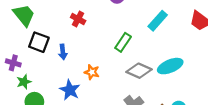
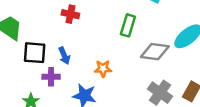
purple cross: (13, 63) -> (51, 77), moved

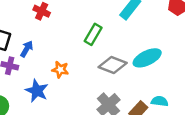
blue arrow: (64, 56) -> (27, 49), turned -140

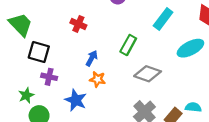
blue arrow: (27, 49) -> (92, 58), moved
cyan ellipse: (147, 58) -> (190, 48), moved

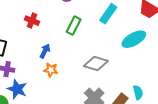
green rectangle: (128, 45) -> (74, 26), moved
blue star: (76, 100) -> (17, 89), moved
cyan semicircle: (193, 107) -> (138, 92), turned 72

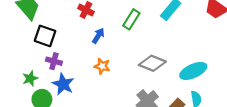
cyan ellipse: (134, 39) -> (193, 71), moved
blue arrow: (45, 51) -> (98, 36), moved

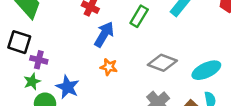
black square: (45, 36) -> (19, 42), moved
blue arrow: (98, 36) -> (104, 34), size x1.5
purple cross: (54, 61) -> (39, 60), moved

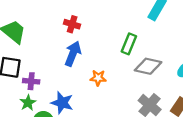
green rectangle: (139, 16) -> (129, 44), moved
blue arrow: (104, 34) -> (73, 54), moved

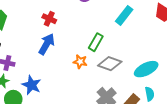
orange star: (98, 78) -> (80, 62), moved

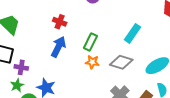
cyan rectangle: (124, 15) -> (133, 33), moved
green rectangle: (96, 42) -> (90, 42), moved

